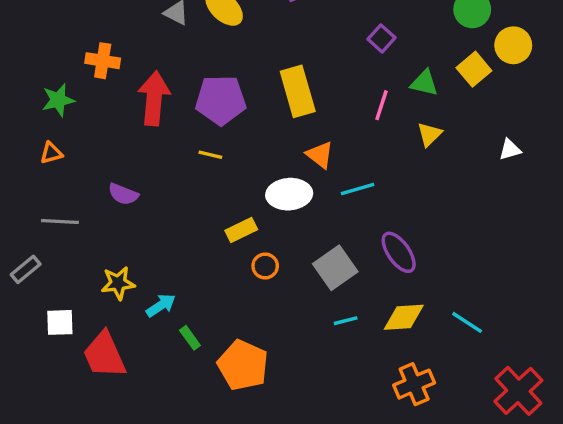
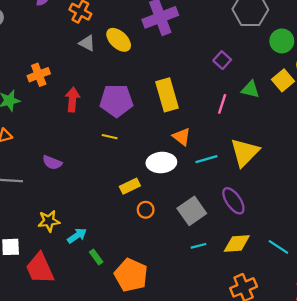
orange cross: (103, 61) -> (39, 75), turned -30
red arrow: (154, 98) -> (72, 99), size x0.7
yellow triangle: (429, 134) -> (245, 152), moved, size x1.8

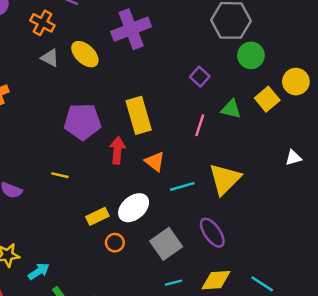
green circle: (282, 41) -> (251, 55), moved
red arrow: (72, 99) -> (117, 150), moved
yellow line: (110, 137) -> (60, 175), moved
white ellipse: (161, 163) -> (134, 208), moved, turned -36

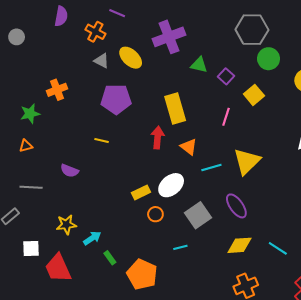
yellow square: (267, 99) -> (254, 95), moved
green triangle: (231, 109) -> (199, 65), moved
purple pentagon: (82, 122) -> (116, 99), moved
yellow line: (60, 175) -> (102, 141), moved
cyan line: (174, 283) -> (180, 247), moved

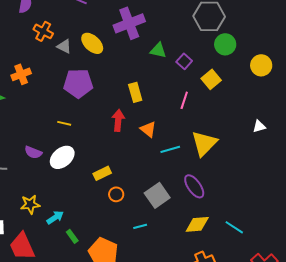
orange cross: (95, 32) -> (43, 31), moved
yellow rectangle: (175, 108) -> (135, 92), size x0.7
white ellipse: (171, 185) -> (62, 157), moved

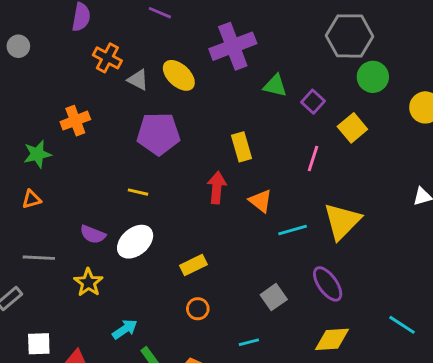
orange circle: (116, 194) -> (198, 309), moved
gray square: (157, 195) -> (274, 297), size x0.7
yellow star: (30, 204) -> (88, 282), moved, turned -30
cyan line: (234, 227) -> (402, 325), moved

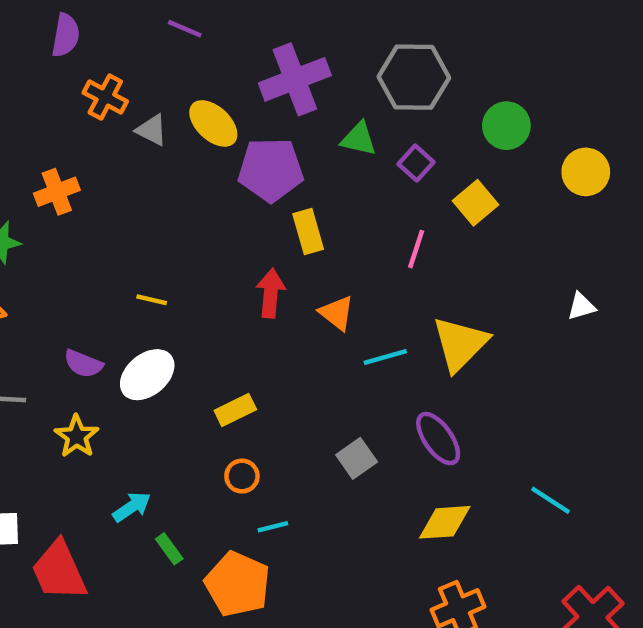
gray hexagon: (349, 36) -> (414, 77), moved
purple pentagon: (158, 134) -> (271, 170), moved
cyan line: (249, 342) -> (273, 527), moved

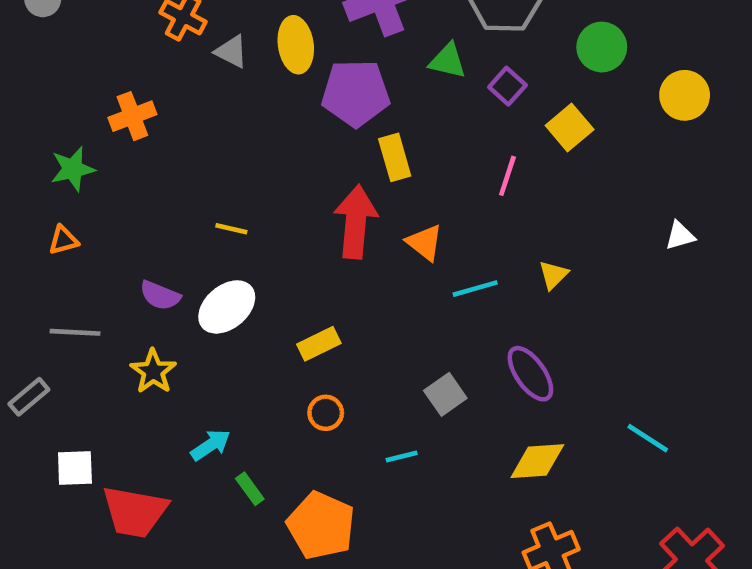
yellow ellipse: (213, 123) -> (296, 45), turned 39
red arrow: (271, 293) -> (356, 222), size x1.4
yellow triangle: (460, 344) -> (553, 275), size x0.5
cyan line: (273, 527) -> (402, 457), moved
red trapezoid: (59, 571) -> (135, 512), turned -56

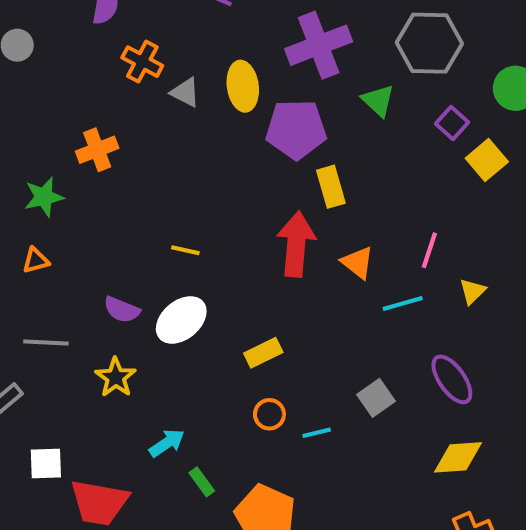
green triangle: (448, 61) -> (378, 101), turned 30
purple square: (507, 86) -> (452, 123), moved
pink line: (507, 176) -> (429, 250), moved
cyan line: (402, 457) -> (317, 433), moved

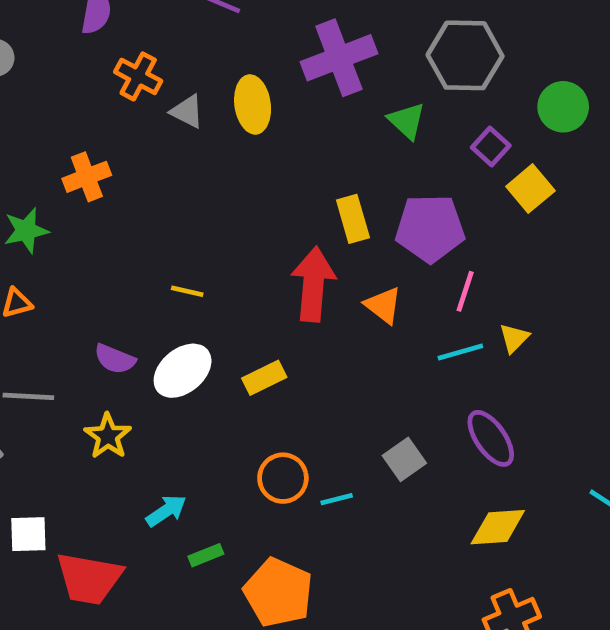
purple pentagon: (296, 129) -> (430, 228), moved
cyan line: (403, 304) -> (460, 352), moved
yellow rectangle: (263, 353) -> (264, 378), moved
orange circle: (269, 414) -> (283, 478), size x1.4
green rectangle: (202, 482) -> (206, 555), turned -76

